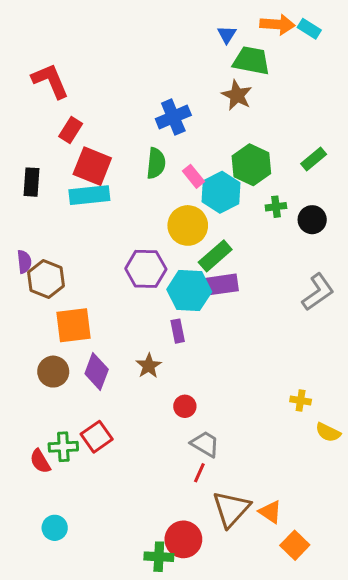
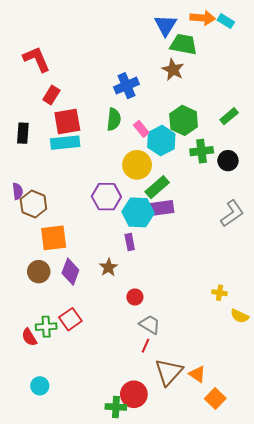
blue triangle: (227, 35) -> (166, 25), size x1.6
red square: (92, 166) -> (67, 121), turned -32
green cross: (276, 207) -> (202, 151), size x1.5

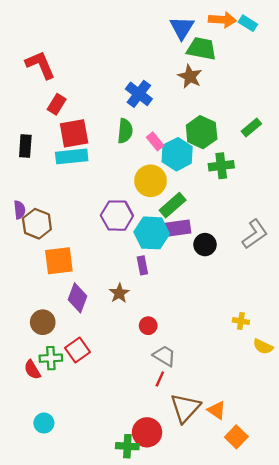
blue cross: (126, 86) -> (139, 94), turned -30
black circle: (228, 161) -> (205, 245), moved
brown circle: (39, 272) -> (43, 322), moved

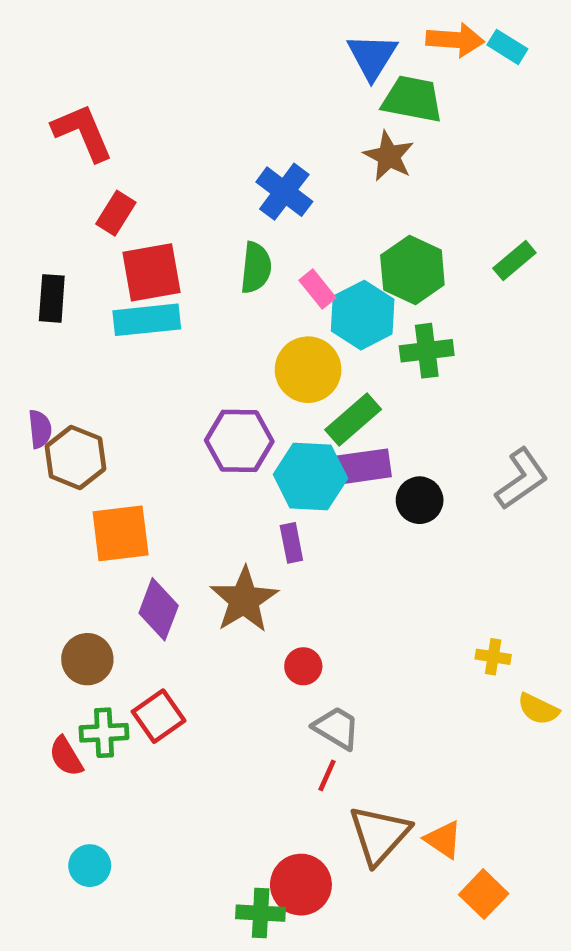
green cross: (221, 166) -> (427, 351), moved
brown star: (119, 293) -> (244, 600), size x1.6

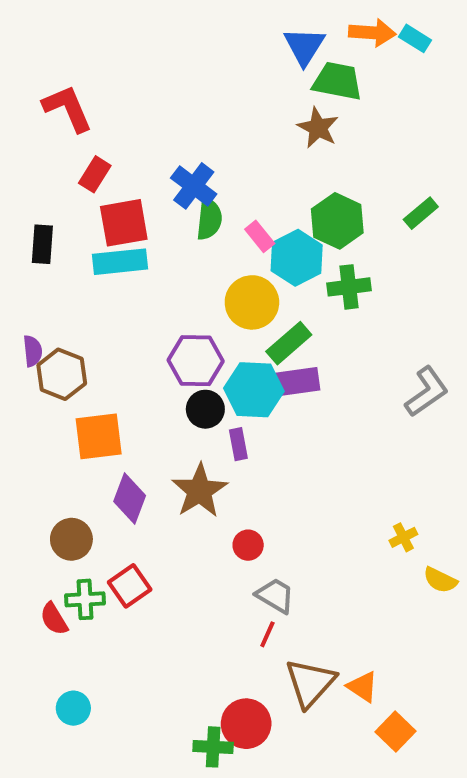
blue cross: (284, 192) -> (194, 186), moved
black circle: (420, 500) -> (205, 409), moved
yellow cross: (493, 657) -> (403, 537), turned -36

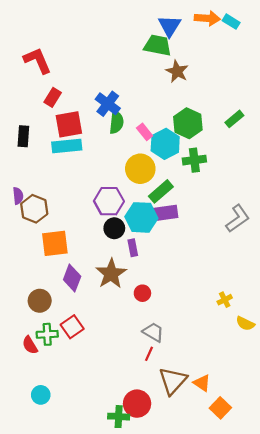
green trapezoid: (337, 81) -> (158, 45), moved
red circle: (248, 545) -> (142, 293), moved

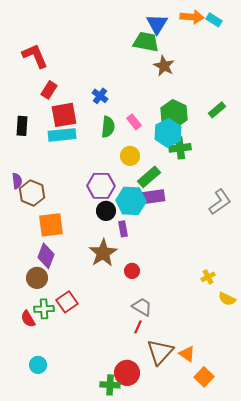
blue cross: (108, 104) -> (100, 96), size x0.7
green semicircle: (116, 122) -> (108, 127), moved
cyan hexagon: (165, 144) -> (168, 133), moved
yellow circle: (140, 169) -> (130, 156), size x0.7
purple diamond: (72, 278) -> (46, 256), moved

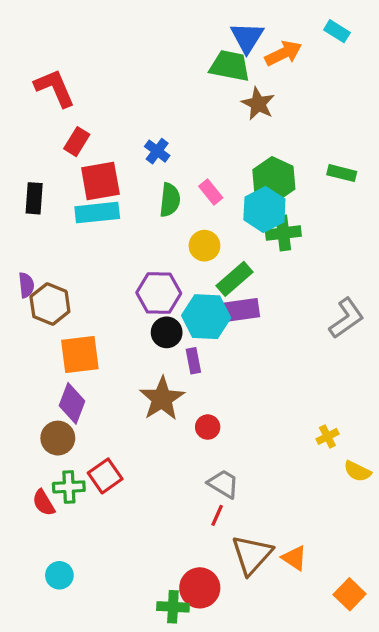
orange arrow: (192, 17) -> (283, 53), moved, turned -30
green rectangle: (217, 110) -> (342, 173), turned 54
orange square: (204, 377) -> (350, 594), moved

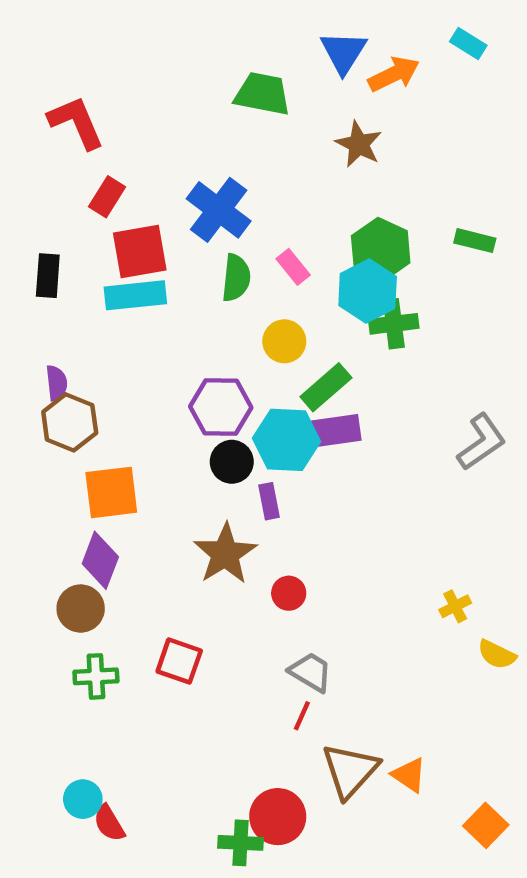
green trapezoid: (230, 66) -> (262, 94), moved
blue cross: (157, 151) -> (219, 210), size x1.8
purple semicircle: (26, 285) -> (57, 383), moved
red square: (105, 476) -> (179, 661), moved, turned -36
red semicircle: (44, 503) -> (109, 823), moved

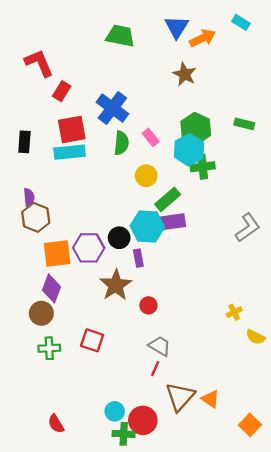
green trapezoid: (262, 94) -> (120, 36), moved
red rectangle: (107, 197) -> (62, 91), moved
purple hexagon: (221, 407) -> (89, 248), moved
cyan circle: (83, 799) -> (115, 411), moved

